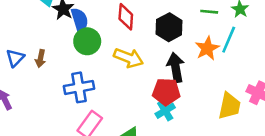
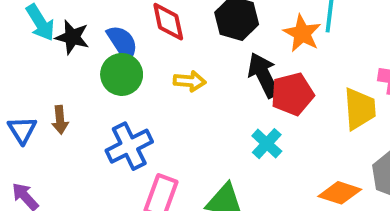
blue semicircle: (80, 20) -> (122, 43), moved
yellow arrow: (128, 58) -> (190, 81), size x0.7
red pentagon: (166, 92) -> (292, 94), moved

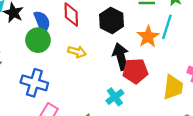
blue cross: (129, 146) -> (34, 83), turned 32

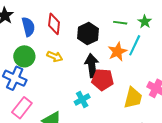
green circle: (38, 40) -> (24, 56), moved

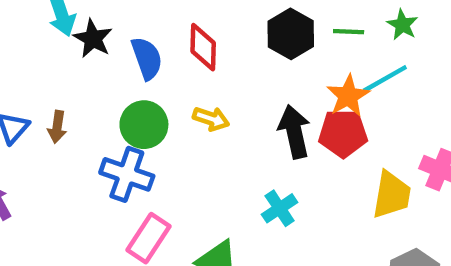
black hexagon: (88, 34) -> (291, 34), moved
cyan line: (135, 45) -> (385, 79), turned 40
red pentagon: (103, 80) -> (343, 133), moved

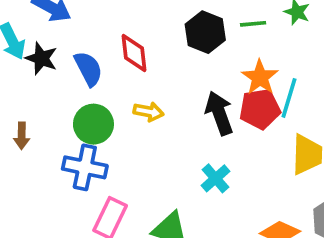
cyan line: (385, 79) -> (289, 98), moved, turned -36

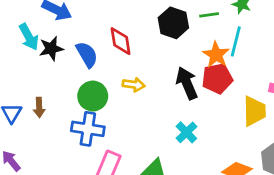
black star: (41, 58) -> (51, 49), turned -30
cyan line: (289, 98) -> (236, 41), moved

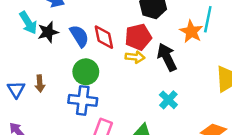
red diamond: (121, 41) -> (104, 37), moved
red pentagon: (217, 79) -> (138, 37), moved
yellow arrow: (134, 85) -> (135, 57), moved

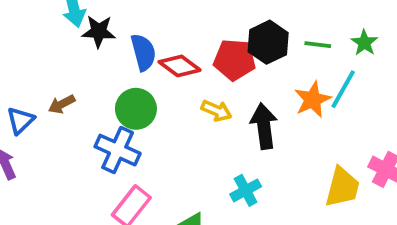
red diamond: (104, 37) -> (180, 66), turned -60
red pentagon: (138, 37) -> (234, 60), moved
brown arrow: (40, 84) -> (62, 104), turned 49
blue triangle: (16, 90) -> (20, 120), moved

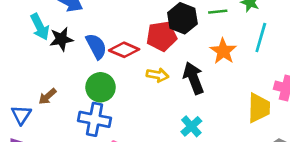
cyan line: (343, 89) -> (261, 38), moved

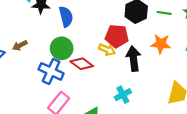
red pentagon: (162, 36) -> (117, 36), moved
red diamond: (124, 50) -> (82, 64), moved
orange star: (223, 51) -> (161, 44), turned 30

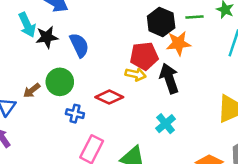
orange star: (161, 44) -> (178, 43), moved
green circle: (62, 48) -> (60, 82), moved
blue cross: (51, 71) -> (75, 114), size x0.6

